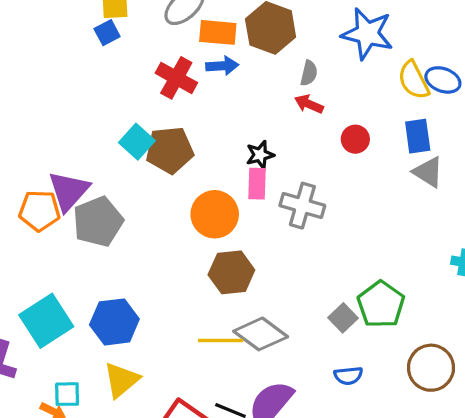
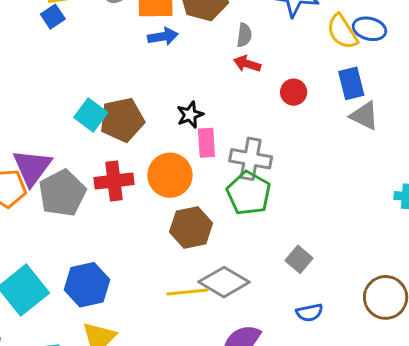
red cross: (176, 78) -> (114, 181), moved, turned -30
black star: (260, 155) -> (190, 115), moved
green pentagon: (381, 304) -> (249, 193), moved

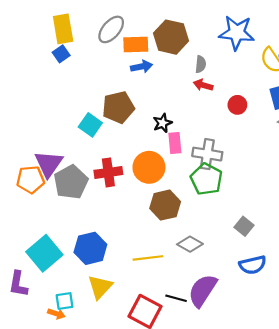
brown pentagon: (122, 120) -> (118, 107), moved
gray diamond: (224, 282) -> (190, 244), size x0.7
yellow line: (187, 292) -> (148, 258), moved
blue semicircle: (309, 313) -> (253, 265), size x1.4

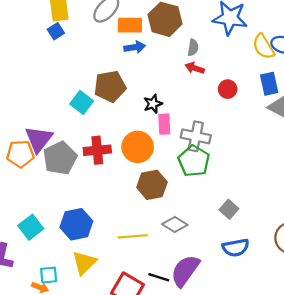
cyan square: (44, 253) -> (31, 227), size x0.7

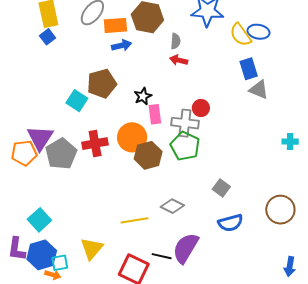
red circle: (228, 89) -> (201, 108), moved
brown hexagon: (152, 185) -> (148, 155), moved
blue hexagon: (76, 224) -> (42, 255), moved

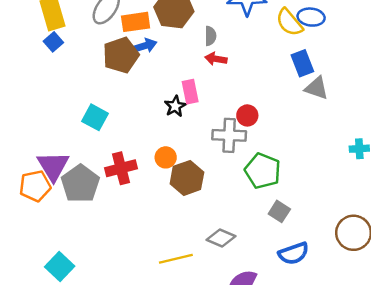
brown pentagon: (102, 84) -> (121, 55), moved
pink rectangle: (155, 114) -> (190, 92), moved
orange circle: (132, 137) -> (166, 157), size x0.6
green pentagon: (185, 146) -> (263, 171), moved

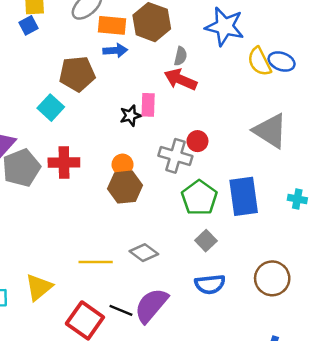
brown pentagon: (121, 55) -> (77, 74), moved
red arrow: (216, 59) -> (180, 79), size x1.5
blue rectangle: (302, 63) -> (244, 196), moved, size x1.5
gray triangle: (317, 88) -> (270, 131), size x1.5
orange circle: (166, 157) -> (123, 165), moved

